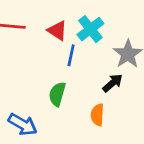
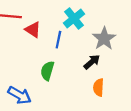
red triangle: (57, 30) -> (33, 30), moved
orange semicircle: (97, 115) -> (99, 87), moved

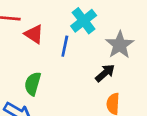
green semicircle: (47, 71) -> (33, 84), moved

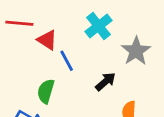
blue line: (65, 46) -> (67, 61), moved, turned -40
black arrow: (105, 73) -> (105, 82), moved

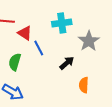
cyan cross: (99, 26) -> (62, 23), turned 30
green semicircle: (46, 91) -> (15, 62), moved

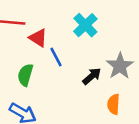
cyan cross: (62, 23) -> (85, 25), turned -36
gray star: (89, 41) -> (120, 66), moved

